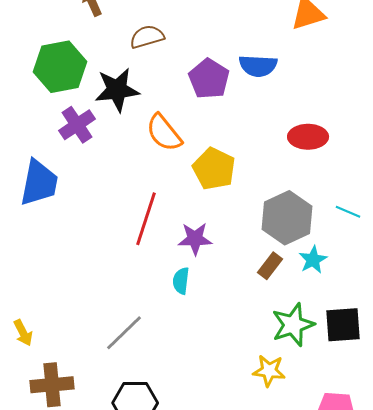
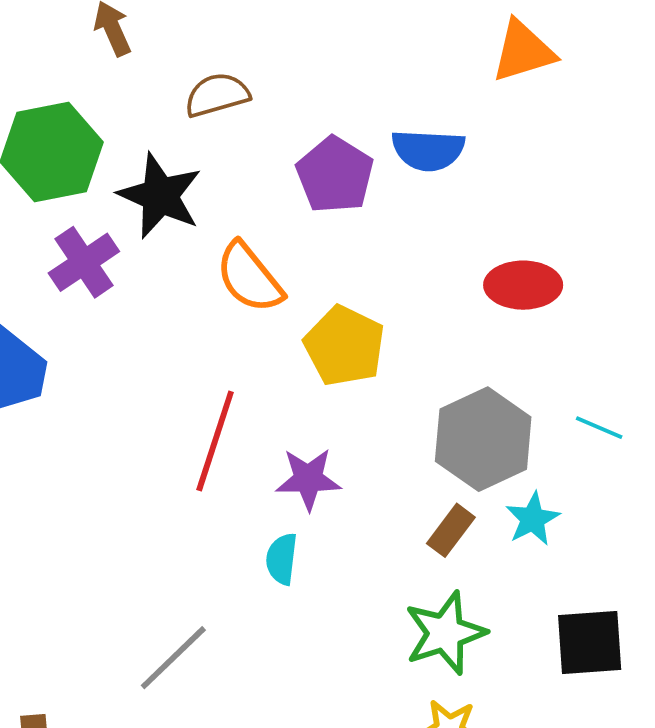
black star: (117, 90) -> (160, 196), turned 30
green star: (293, 325) -> (445, 633), moved

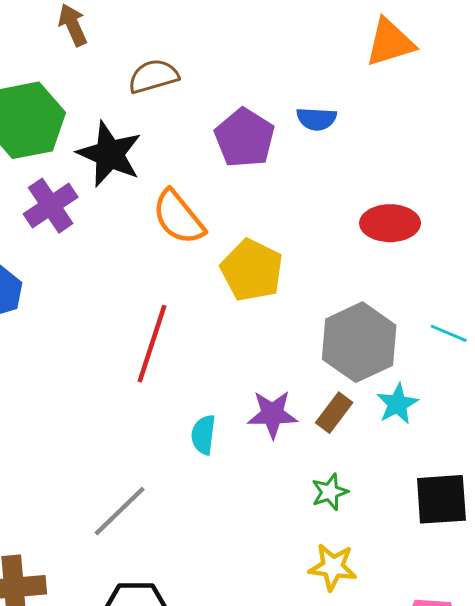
blue semicircle: (428, 150) -> (317, 119), size x0.7
purple star: (308, 479) -> (272, 414), moved
green star: (445, 633) -> (330, 492), size x0.6

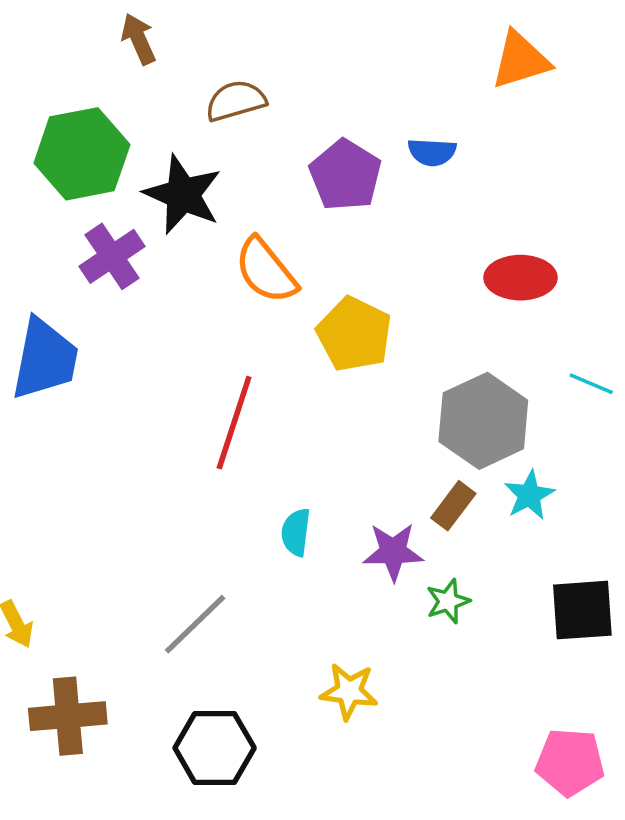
cyan line: (449, 333) -> (591, 384), moved
purple star: (272, 414) -> (393, 552), moved
yellow star: (333, 567) -> (349, 691), moved

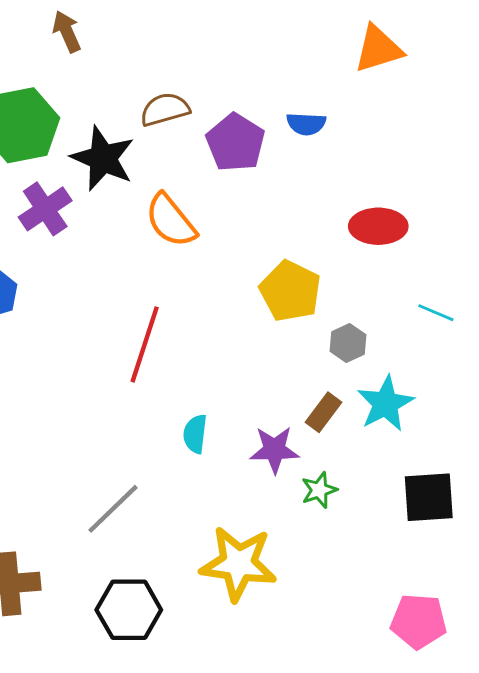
brown semicircle: (236, 101) -> (165, 109), moved
yellow pentagon: (354, 334) -> (290, 291), moved
gray hexagon: (483, 421) -> (348, 343), size x0.5
cyan star: (529, 495) -> (385, 404), size x1.4
yellow star: (349, 691) -> (238, 564), size x1.6

